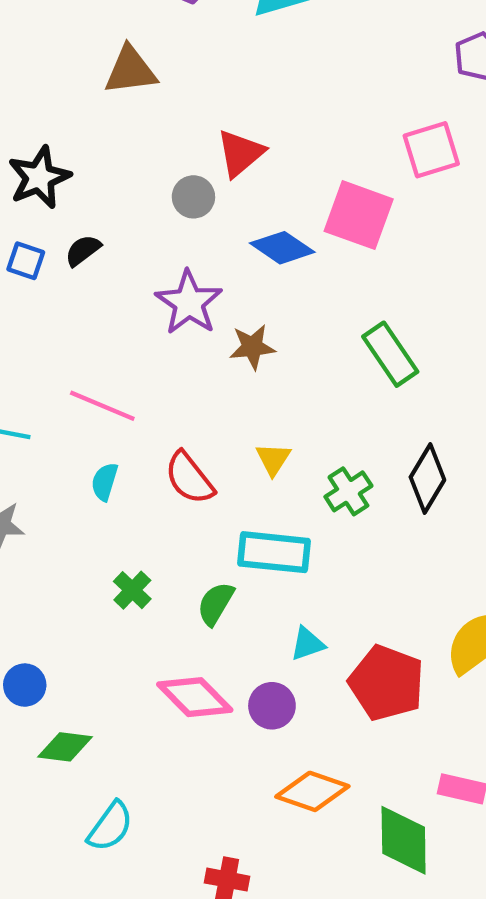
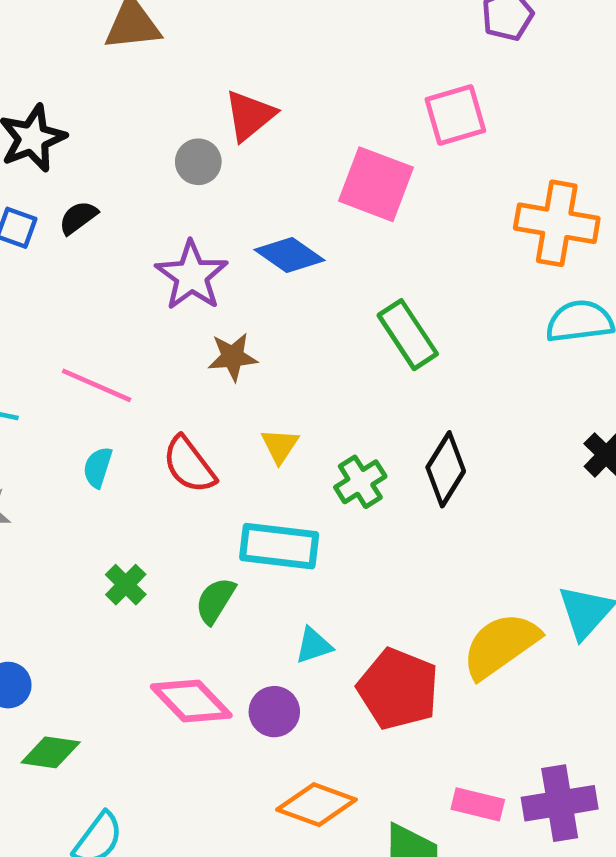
blue diamond: (282, 248) -> (289, 255), moved
brown star: (252, 347) -> (233, 357), moved

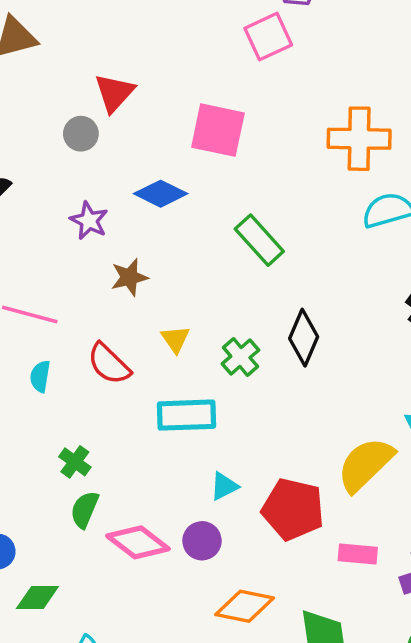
pink square: (455, 115) -> (268, 37), moved
purple star: (192, 276) -> (89, 221), size x0.7
green semicircle: (215, 601) -> (85, 510), moved
pink rectangle: (478, 804) -> (358, 554), moved

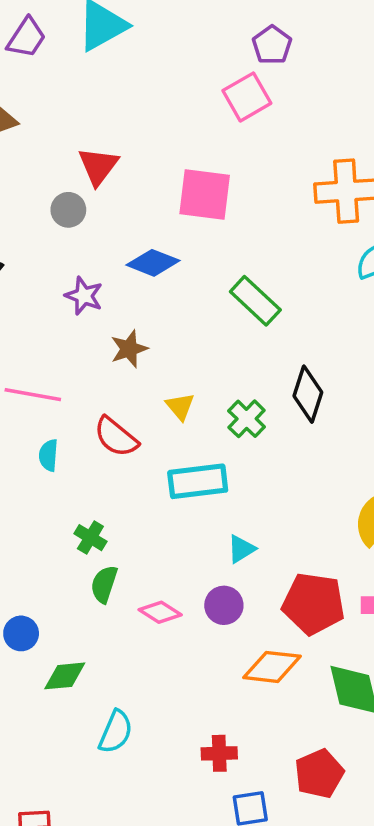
red pentagon: (293, 509) -> (314, 604), moved
pink diamond: (138, 542) -> (160, 612), size x0.7

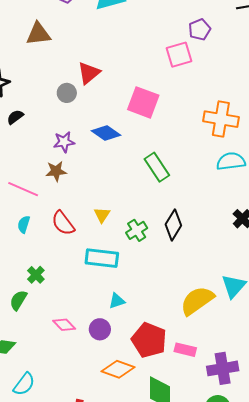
purple star: (84, 296) -> (64, 142), turned 30
brown star: (129, 349) -> (56, 171), moved
green semicircle: (104, 584) -> (18, 300), moved

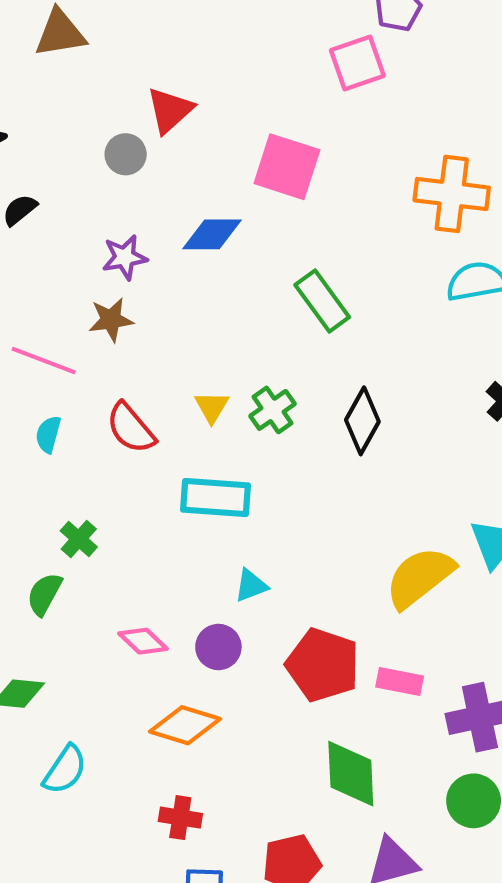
blue diamond: (106, 133) -> (212, 234), turned -32
green cross: (137, 230) -> (272, 410), moved
orange diamond: (118, 369) -> (185, 725), moved

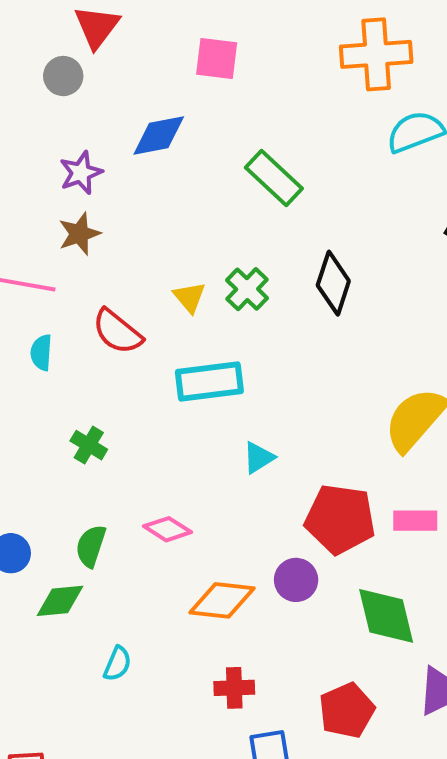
pink square: (287, 167) -> (217, 59), size x0.7
green semicircle: (44, 594) -> (91, 546), moved
purple circle: (218, 647) -> (296, 580), moved
cyan semicircle: (65, 770) -> (117, 664), size x0.7

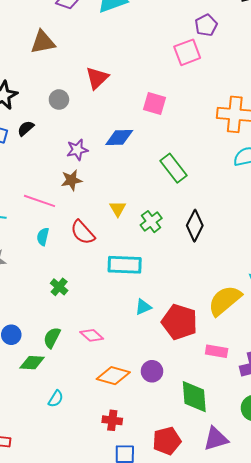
gray circle: (63, 76) -> (59, 100), moved
yellow triangle: (189, 297) -> (118, 209), moved
red pentagon: (340, 519) -> (180, 322), moved

